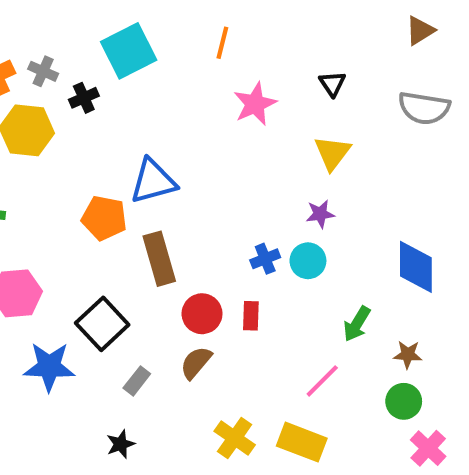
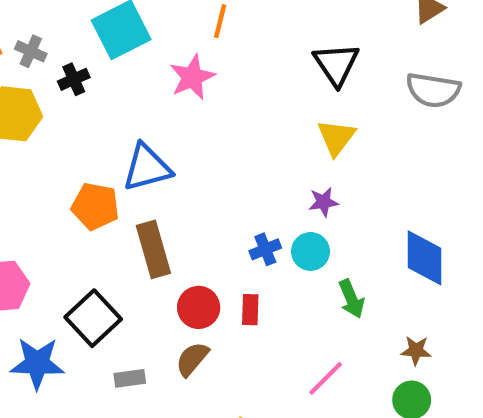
black triangle: (332, 84) -> (336, 64), size x1.6
pink star: (255, 104) -> (192, 77), moved
green arrow: (357, 324) -> (351, 299), moved, turned -54
gray rectangle: (137, 381) -> (130, 378), turned 44

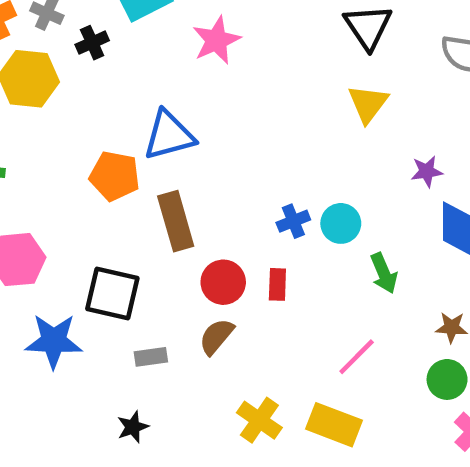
purple star: (323, 202) -> (427, 171), moved
black square: (93, 318) -> (112, 294), turned -34

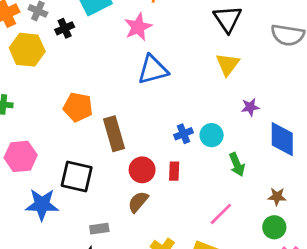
blue triangle: (169, 135) -> (153, 70), moved
purple star: (427, 171) -> (250, 107), moved
gray rectangle: (151, 357) -> (99, 229), moved

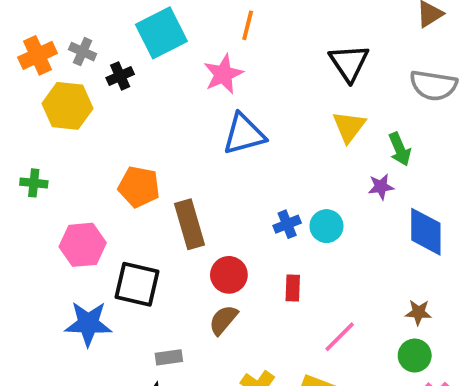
pink hexagon: (21, 156) -> (83, 245), moved
green arrow: (237, 164) -> (400, 149), moved
red rectangle: (174, 171) -> (293, 288), moved

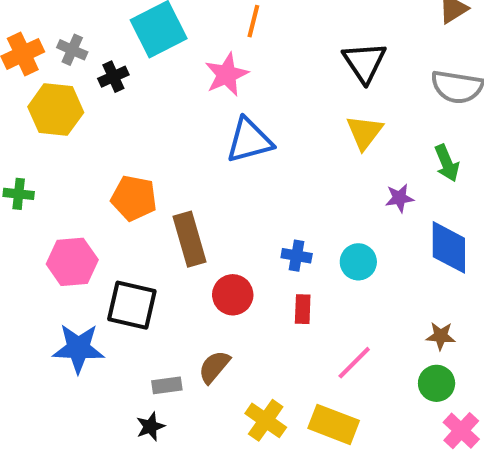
green arrow: (400, 149) -> (447, 163), moved
blue cross: (287, 224) -> (297, 256), moved, turned 32
cyan circle: (326, 226) -> (358, 262), moved
brown semicircle: (223, 320) -> (214, 367), moved

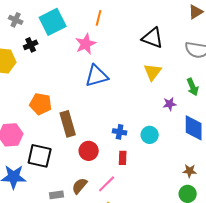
gray cross: (72, 50) -> (16, 20), moved
black triangle: (364, 62) -> (153, 38), turned -35
pink line: (354, 363) -> (107, 184), moved

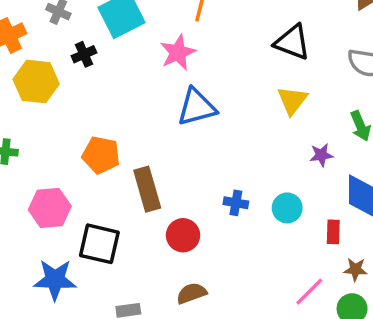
red rectangle: (123, 158) -> (333, 232), moved
pink line: (107, 184) -> (309, 292), moved
brown semicircle: (80, 186) -> (192, 293), moved, turned 30

